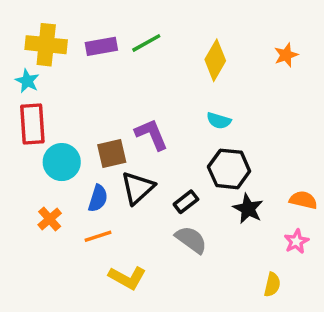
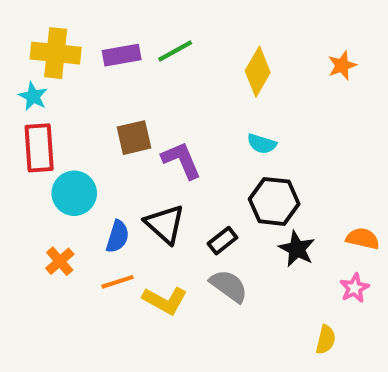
brown square: (112, 153) -> (134, 138), moved
black triangle: (138, 188) -> (165, 224), turned -36
yellow L-shape: (127, 278) -> (165, 300), moved

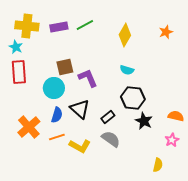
cyan circle: (74, 193) -> (54, 88), moved
orange cross: (60, 261) -> (29, 127), size x1.6

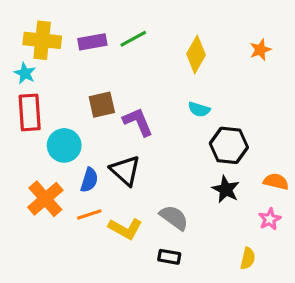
cyan circle: (54, 88) -> (64, 145), moved
black hexagon: (133, 98) -> (229, 145), moved
black rectangle: (108, 117) -> (169, 257), moved, turned 48

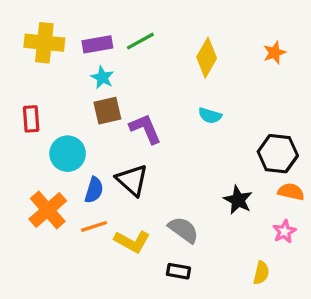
cyan star: (25, 73) -> (102, 77), moved
red rectangle: (30, 112) -> (31, 119), size x0.7
black hexagon: (229, 145) -> (278, 154), moved

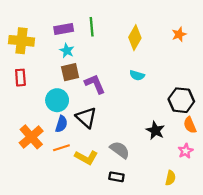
green line: (140, 41) -> (92, 27), turned -66
yellow cross: (44, 43) -> (21, 41), moved
cyan circle: (68, 154) -> (57, 100), moved
orange semicircle: (291, 192) -> (190, 125), turned -126

